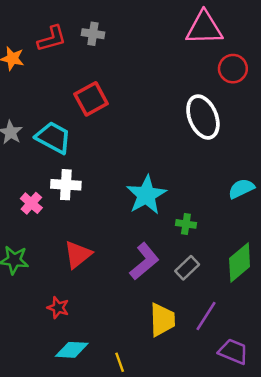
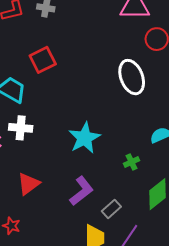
green cross: (186, 224) -> (132, 162), moved, turned -35
gray rectangle: (187, 268) -> (111, 209), moved

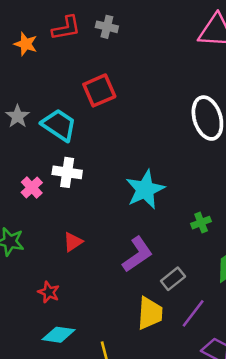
red triangle: (28, 184) -> (73, 242), size x0.7

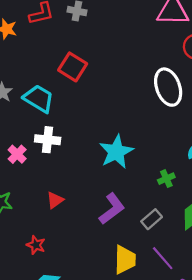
red square: (99, 90) -> (73, 67), turned -32
gray rectangle: (173, 279) -> (152, 219), moved
purple line: (193, 313) -> (163, 258), turned -76

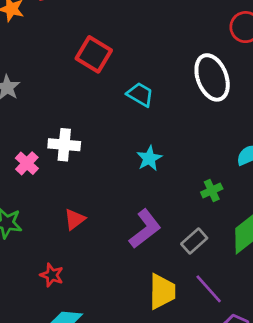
cyan trapezoid: (39, 99) -> (140, 94), moved, size x0.7
cyan star: (116, 152) -> (149, 158), size x0.6

